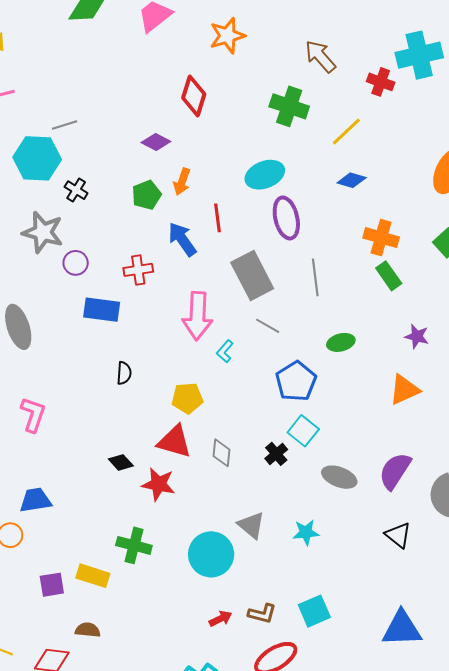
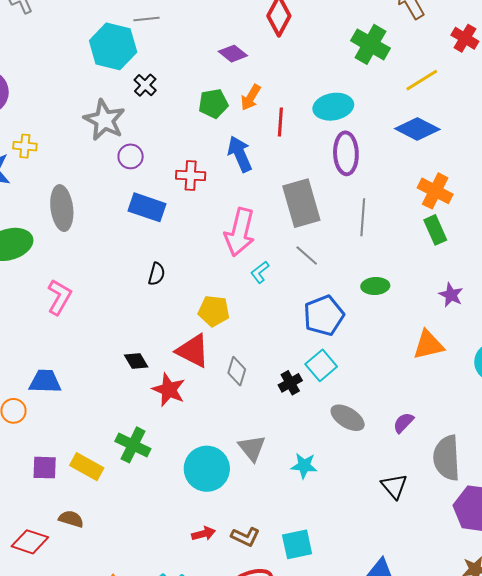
blue diamond: (352, 180) -> (417, 129), size x1.5
red line: (218, 218) -> (280, 122), moved
purple semicircle: (395, 471) -> (403, 423), size x0.6

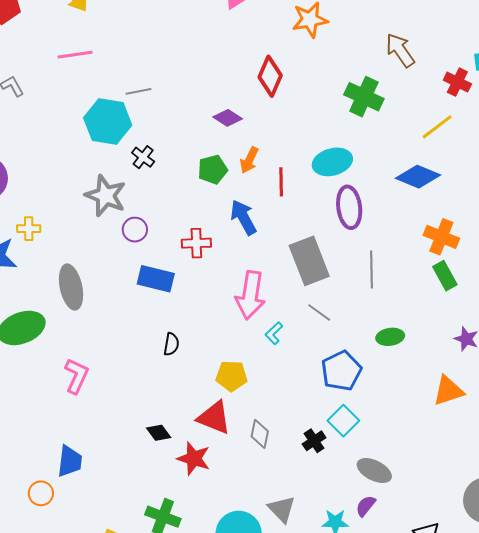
yellow line: (422, 80) -> (437, 127), moved
blue trapezoid: (45, 381) -> (70, 461), turned 100
purple semicircle: (403, 423) -> (366, 506), moved

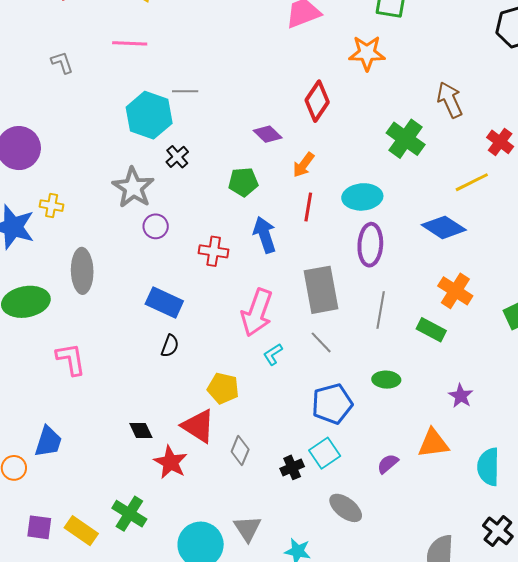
orange arrow: (249, 160) -> (303, 165), moved
green rectangle: (445, 276) -> (431, 330), moved, turned -44
blue rectangle: (156, 279) -> (164, 303), moved
pink L-shape: (76, 376) -> (71, 359), turned -45
purple semicircle: (366, 506) -> (388, 464), moved

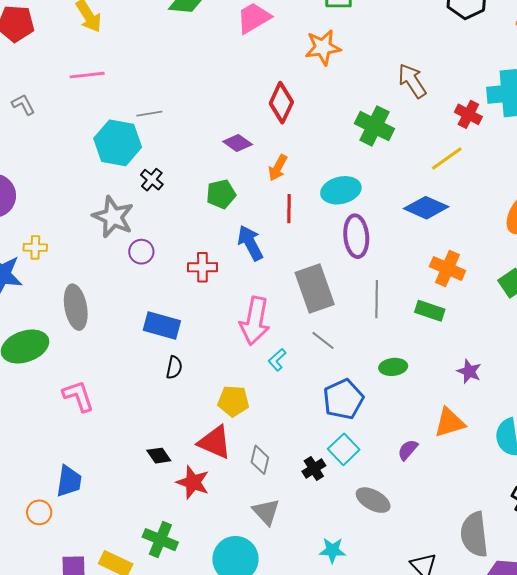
gray triangle: (247, 528) -> (266, 512), moved

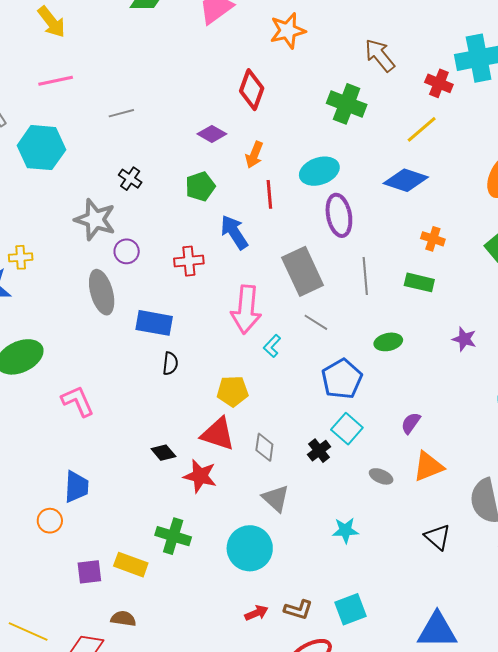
cyan hexagon: (118, 143) -> (41, 148), moved
orange cross: (447, 269) -> (433, 239), size x0.7
gray ellipse: (76, 307) -> (102, 292), moved
orange triangle: (450, 423) -> (428, 466), moved
gray ellipse: (373, 500) -> (381, 476), size x0.7

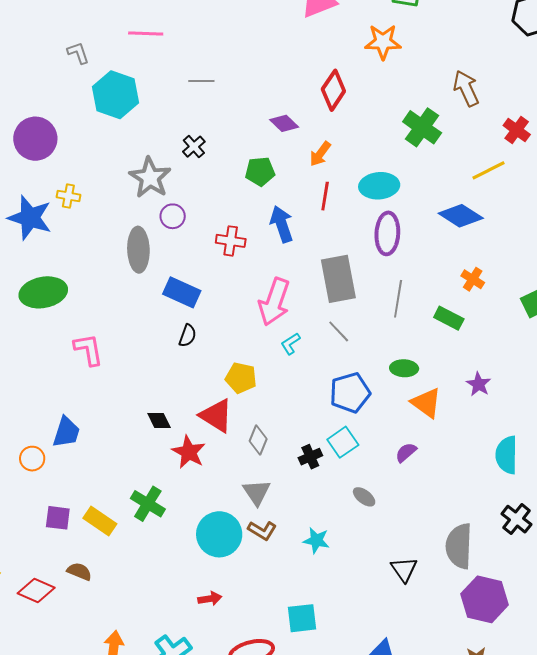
orange triangle: (428, 466) -> (426, 403), moved, turned 44
brown L-shape: (298, 610) -> (262, 530), moved

